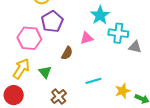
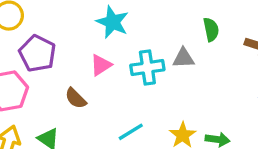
cyan cross: (118, 33) -> (147, 68), moved
brown semicircle: (67, 53) -> (76, 98), turned 120

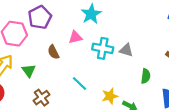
green semicircle: (211, 30) -> (146, 76), moved
cyan line: (131, 132) -> (80, 83), turned 56

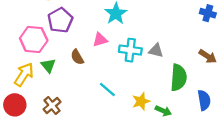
green triangle: (29, 71) -> (48, 65), moved
green semicircle: (146, 76) -> (179, 78), size x1.6
brown cross: (41, 98) -> (52, 106), moved

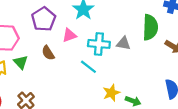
purple pentagon: (60, 20) -> (44, 19), moved
green semicircle: (179, 78) -> (150, 27), moved
cyan line: (107, 89) -> (88, 67), moved

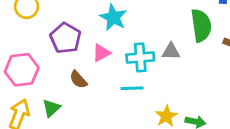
green triangle: (21, 62) -> (51, 108), moved, turned 40
cyan line: (88, 67) -> (132, 88), turned -30

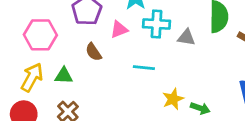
cyan cross: (140, 57) -> (156, 24), moved
green triangle: (51, 108) -> (64, 76), turned 36

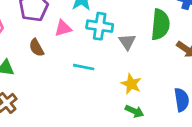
gray triangle: (186, 37) -> (127, 42), turned 42
yellow star: (173, 99) -> (131, 84), moved, turned -30

